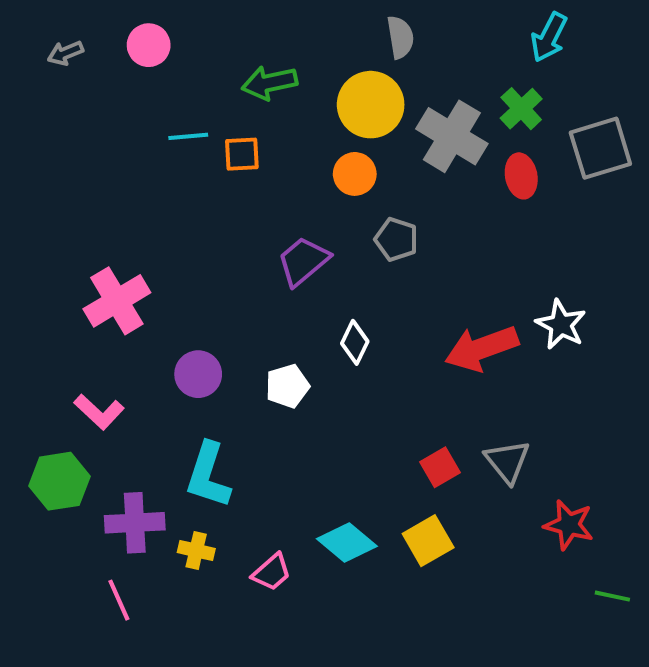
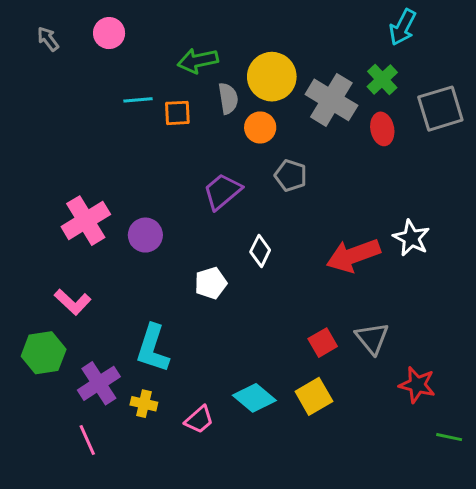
gray semicircle: (400, 37) -> (228, 98), moved
gray arrow: (65, 53) -> (48, 39), turned 75
purple circle: (198, 374) -> (145, 235), moved
purple cross: (135, 523) -> (99, 383), turned -30

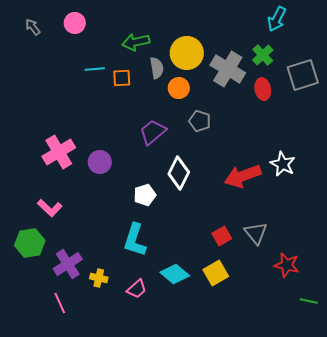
white diamond: (260, 251) -> (179, 173), size x1.5
cyan L-shape: (153, 348) -> (135, 240), moved

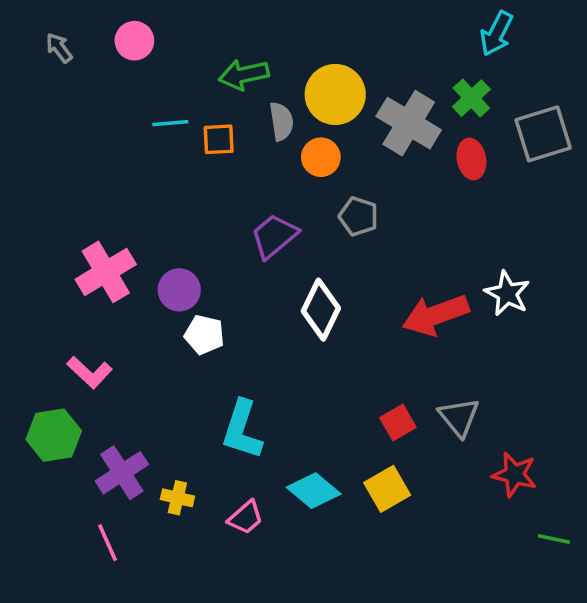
white pentagon: (145, 195) -> (204, 335), moved, turned 30

